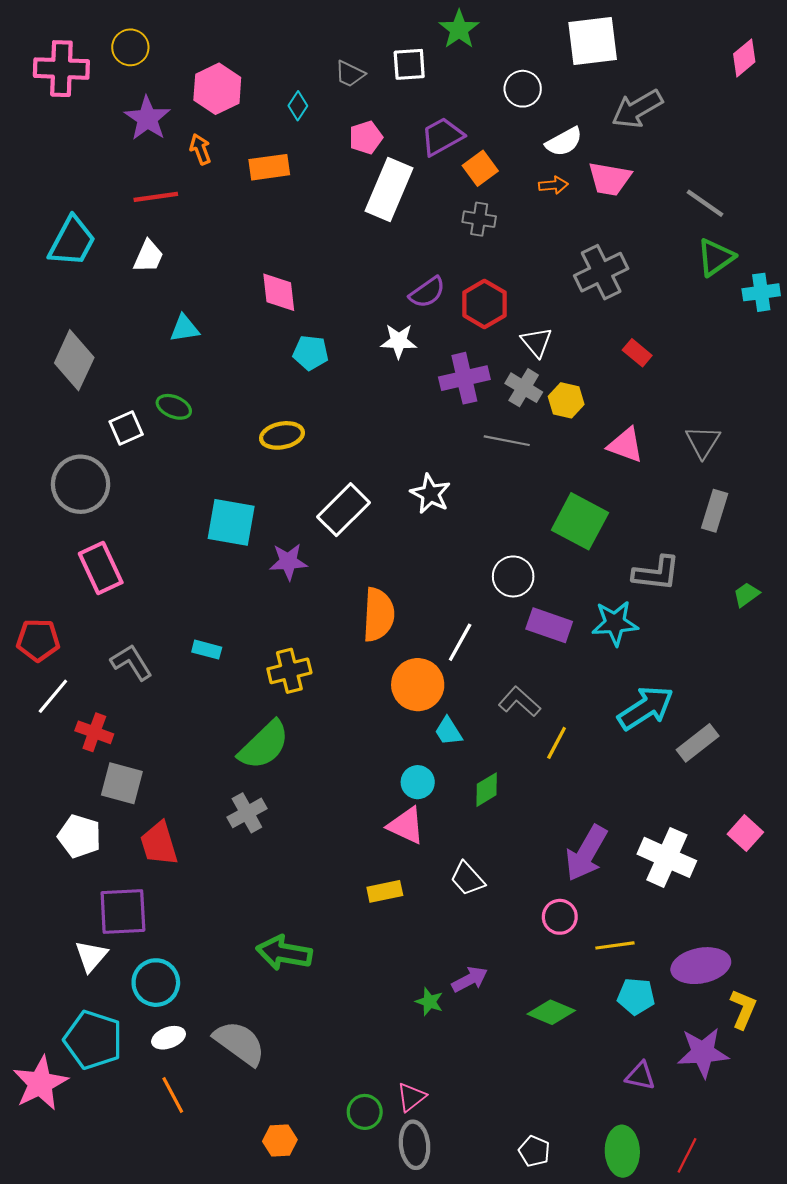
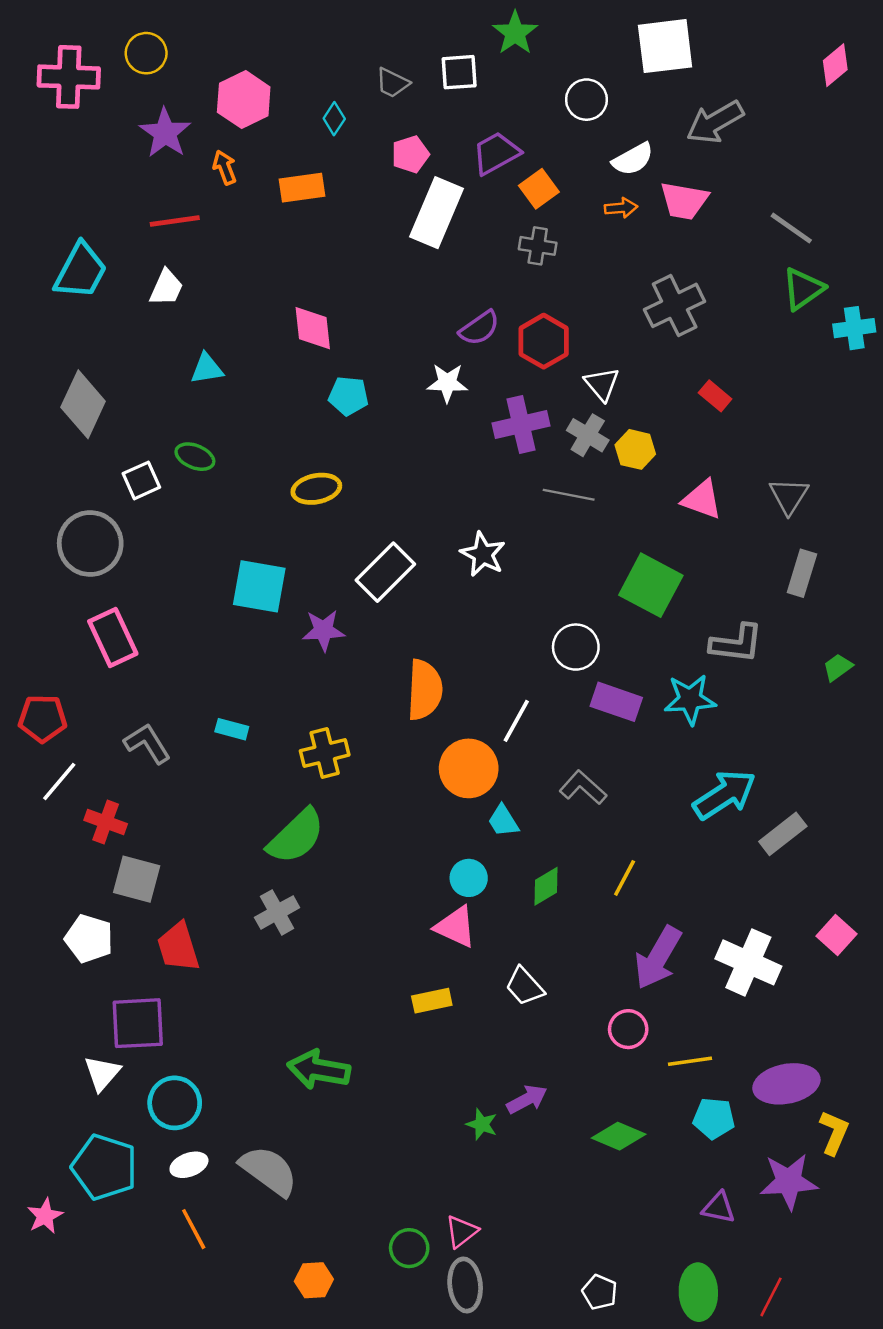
yellow line: (557, 743) -> (625, 878), moved
pink star: (40, 1083) -> (45, 1216), size x0.6

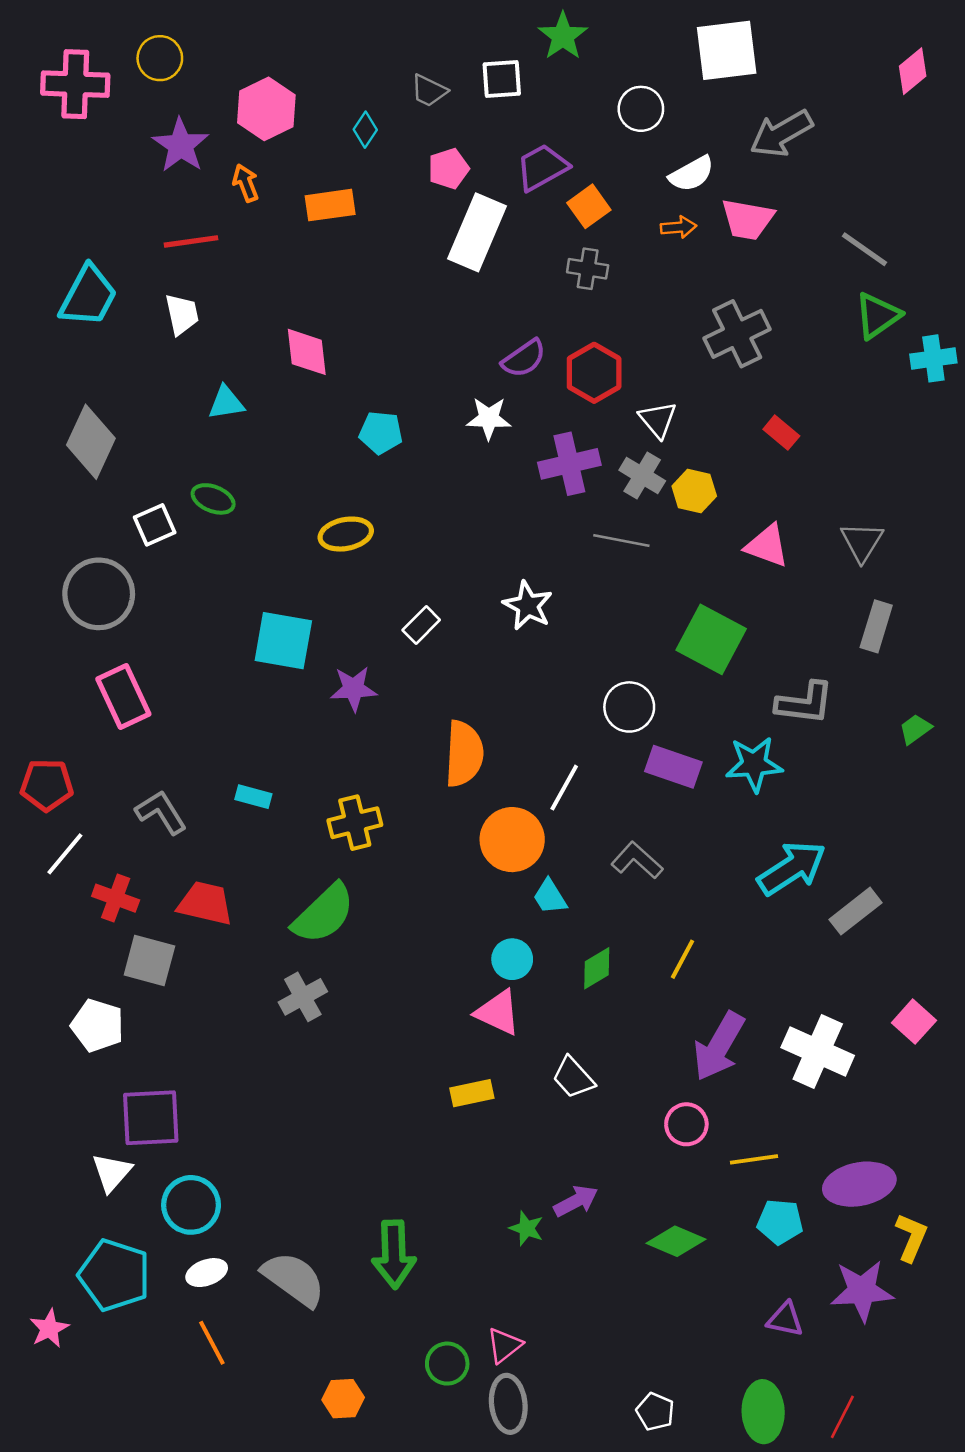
white trapezoid: (166, 288) -> (182, 314), turned -36
pink diamond: (313, 328) -> (307, 352), moved
white rectangle: (385, 572) -> (421, 625), size x0.6
red trapezoid: (178, 947) -> (205, 903), moved, turned 120
green arrow: (319, 1070) -> (394, 1254), moved, turned -102

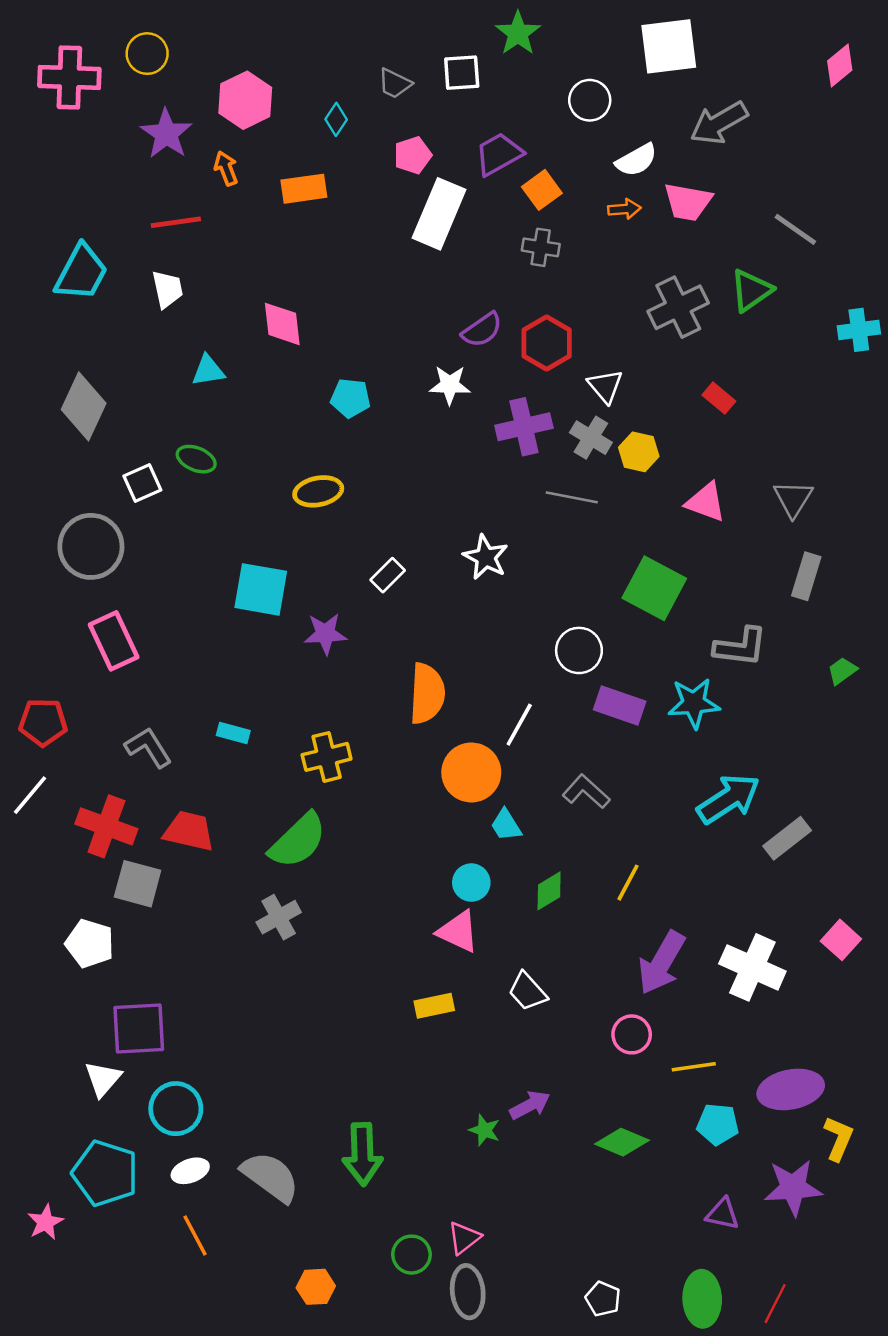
green triangle: (878, 316) -> (751, 290), moved
white line: (65, 854) -> (30, 795), moved
red cross: (116, 898) -> (106, 826), size x1.4

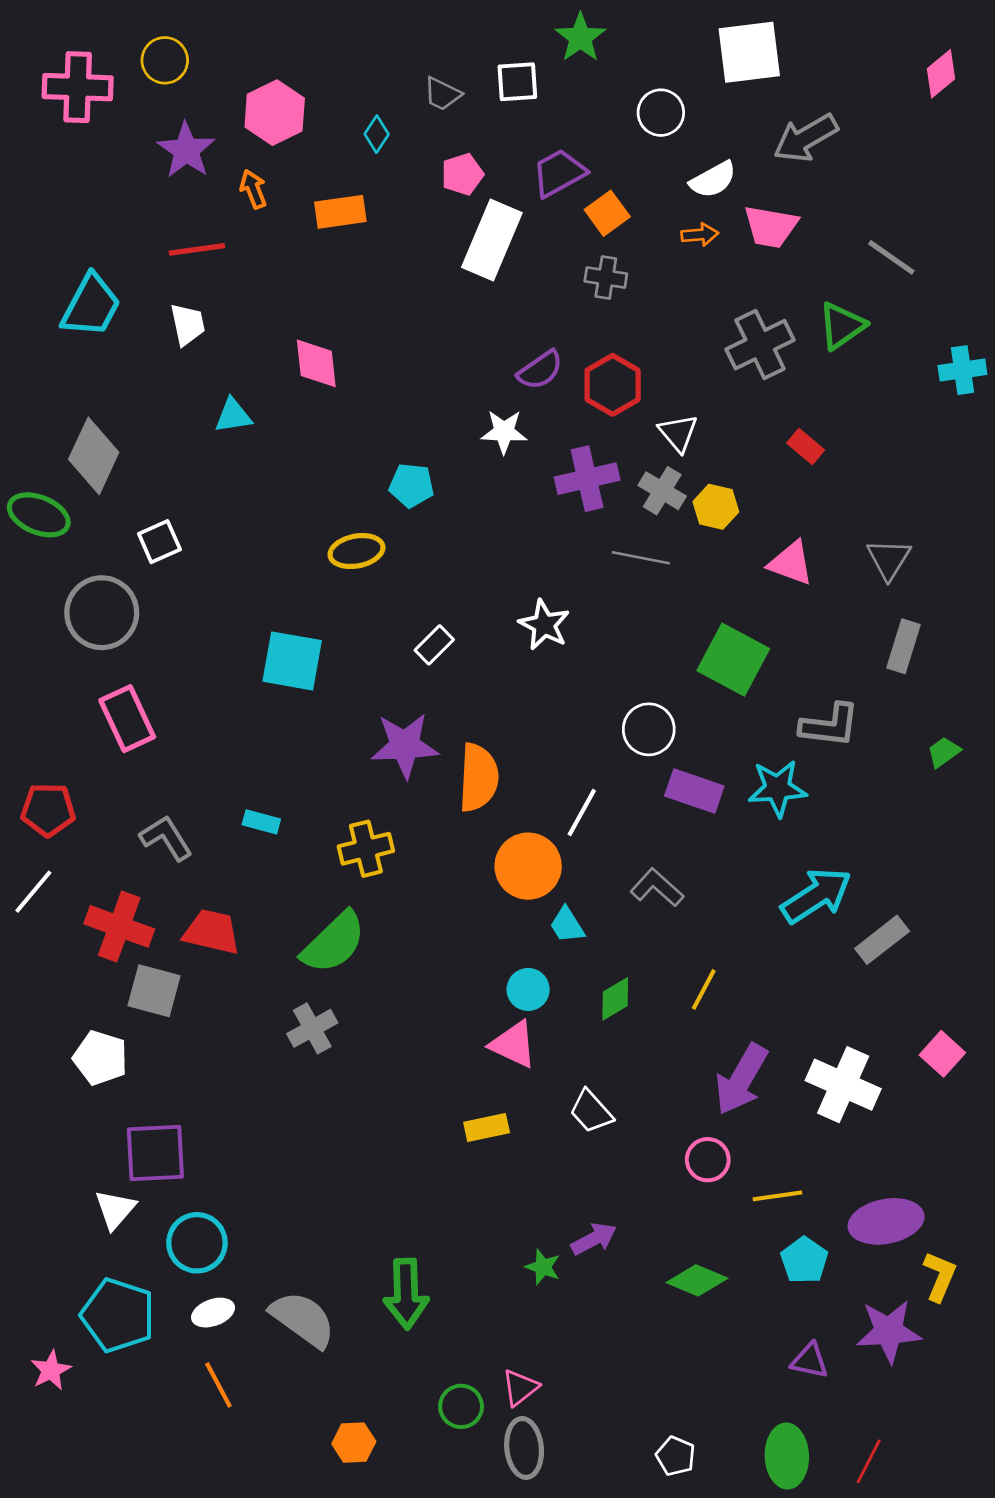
cyan pentagon: (350, 398) -> (411, 485), moved
green ellipse: (196, 459) -> (39, 515), moved, size x1.4
purple star: (325, 634) -> (405, 745), moved, size x1.4
cyan pentagon: (718, 1124) -> (804, 1260), turned 30

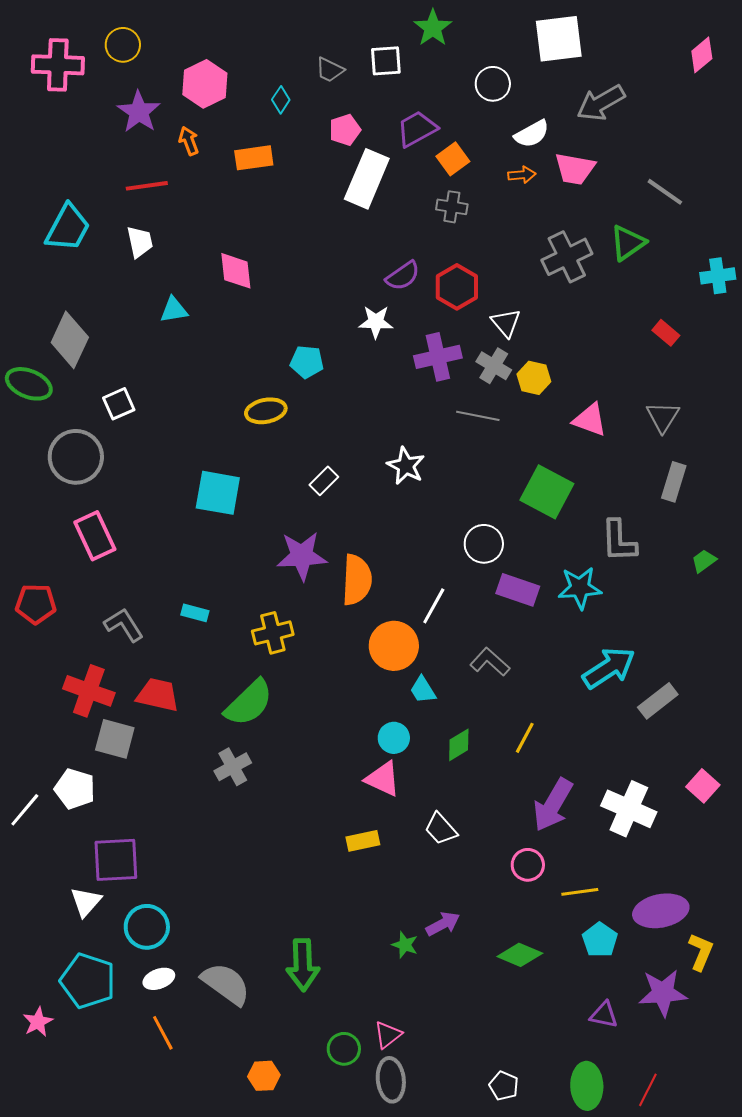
red rectangle: (806, 446) -> (666, 333), moved
gray L-shape: (830, 725) -> (619, 541), turned 81
white line: (33, 892) -> (25, 810), moved

